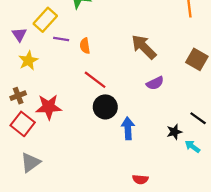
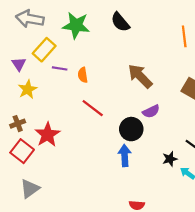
red star: (49, 107) -> (47, 135), turned -30
black circle: (105, 107) -> (131, 129), moved

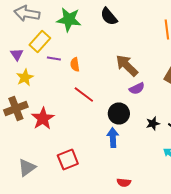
purple semicircle: (151, 111) -> (137, 88), moved
brown cross: (18, 124) -> (16, 108), size x1.6
red square: (22, 151) -> (68, 160), moved, turned 30
black star: (170, 159) -> (153, 124), moved

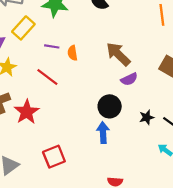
purple line: (54, 58) -> (52, 46), moved
orange semicircle: (75, 64) -> (72, 53), moved
red line: (84, 94) -> (47, 77), moved

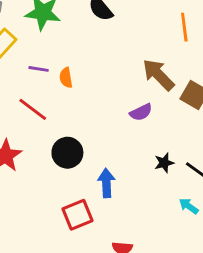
brown arrow: (118, 54) -> (158, 75), moved
black circle: (110, 106) -> (67, 153), moved
red square: (54, 157) -> (77, 215), moved

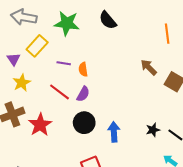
brown arrow: (158, 75) -> (149, 67), size x0.7
purple semicircle: (141, 112) -> (83, 94), moved, turned -35
blue arrow: (106, 183) -> (114, 132), moved

